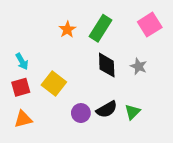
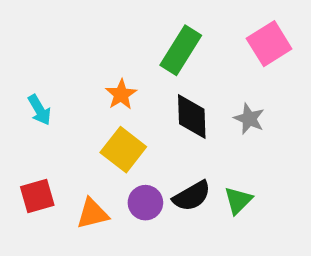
orange star: (67, 29) -> (121, 94), moved
yellow square: (54, 84) -> (123, 150), moved
red square: (21, 87) -> (37, 196), moved
orange triangle: (23, 119) -> (92, 214), moved

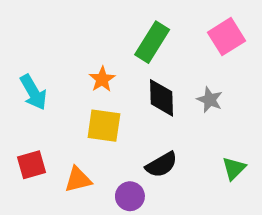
cyan arrow: (39, 110) -> (33, 92), size x1.4
yellow square: (123, 150) -> (104, 126), turned -30
green triangle: (238, 200) -> (234, 168), moved
purple circle: (145, 203) -> (130, 196), moved

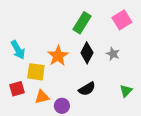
orange star: (102, 79) -> (58, 56), moved, size x1.5
black diamond: (161, 98) -> (87, 53), turned 30
yellow square: (104, 126) -> (36, 72), moved
purple circle: (130, 196) -> (62, 106), moved

